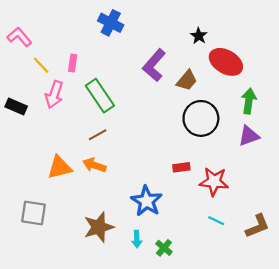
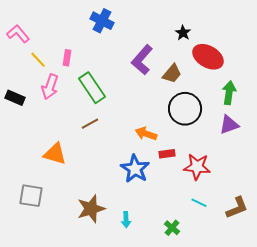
orange arrow: (94, 165) -> (146, 134), moved
orange triangle: (60, 167) -> (55, 154), turned 30
blue star: (147, 201) -> (135, 169), moved
green cross: (164, 248) -> (172, 228), moved

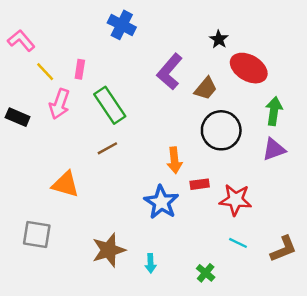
orange arrow: (146, 134) -> (174, 160), turned -115

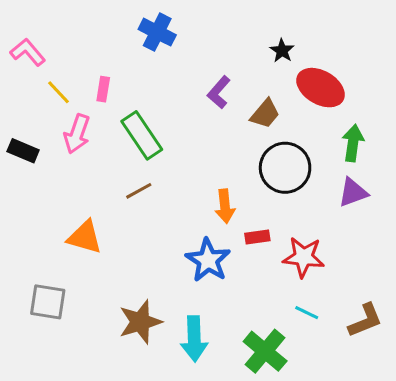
purple L-shape: (170, 72) -> (219, 92), size x0.7
cyan arrow: (151, 263) -> (194, 339), size x1.8
green cross: (206, 273) -> (265, 351), size x1.8

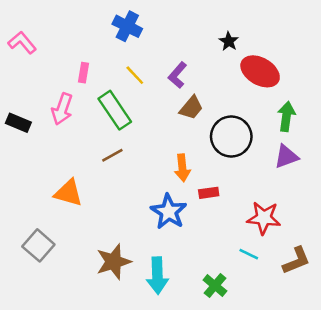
yellow line: (59, 92) -> (135, 75), moved
brown trapezoid: (265, 114) -> (191, 108), moved
red star: (304, 257) -> (264, 218), moved
gray square: (48, 302) -> (38, 245), turned 32
green cross: (265, 351) -> (215, 286), size x0.7

